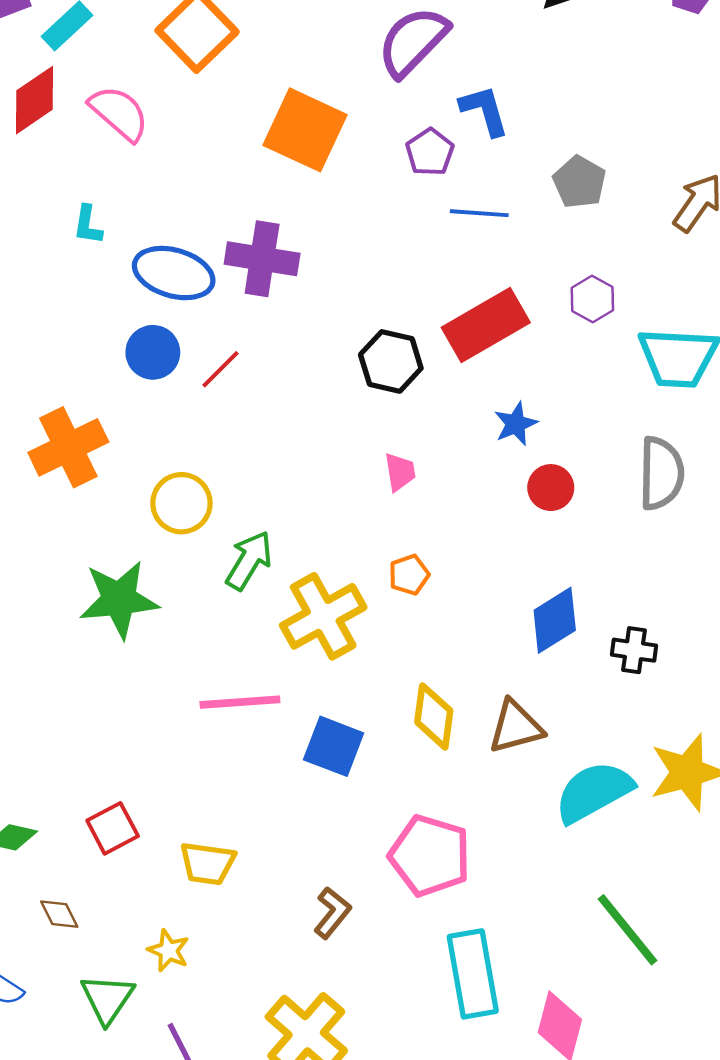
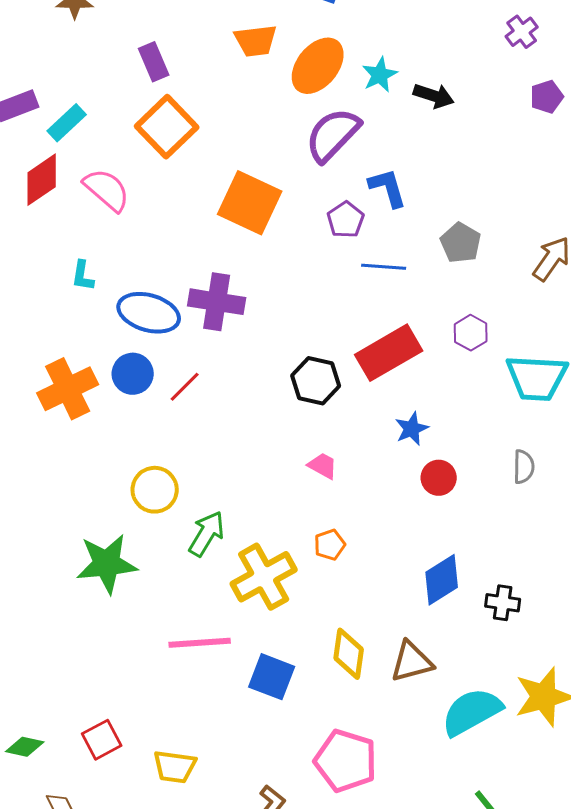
orange cross: (68, 447) -> (68, 389), moved
pink trapezoid: (400, 472) -> (323, 466), turned -52
gray semicircle: (661, 473) -> (524, 467), size x0.6

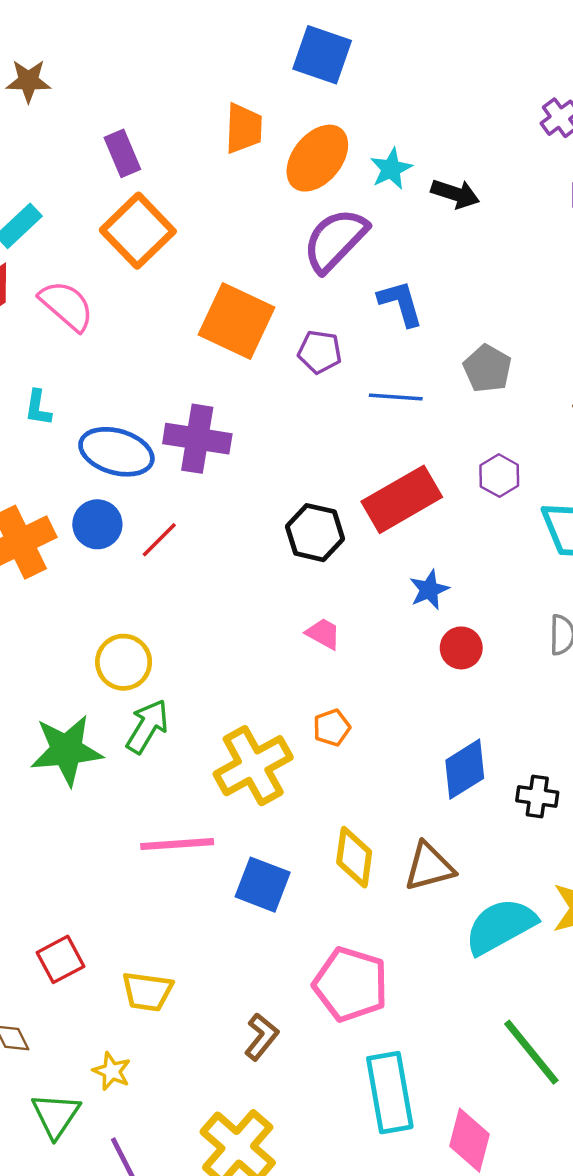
orange trapezoid: (256, 41) -> (244, 128), turned -81
purple pentagon: (346, 220) -> (320, 352), moved, turned -30
green arrow: (207, 534) -> (147, 726), moved

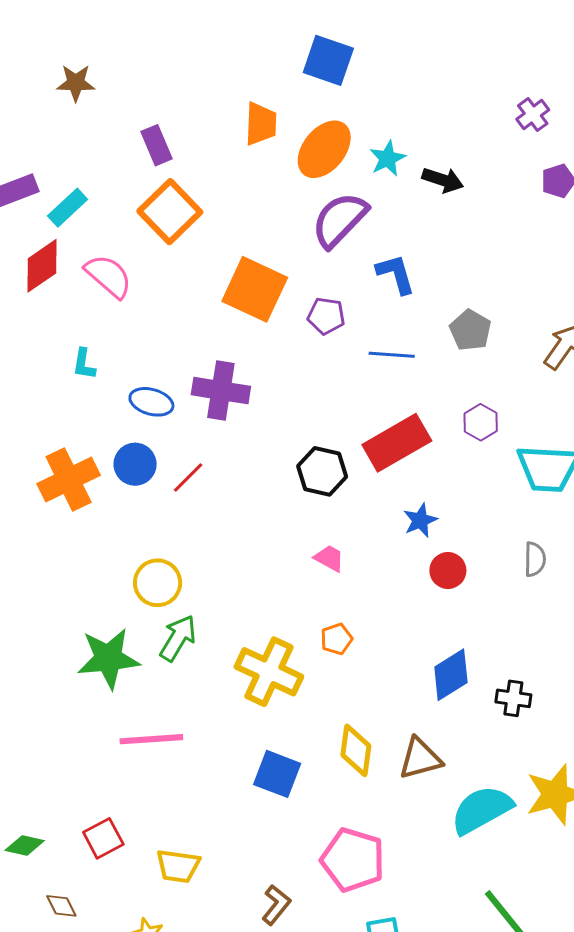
blue ellipse: (116, 452) -> (151, 402), size x0.7
yellow cross: (253, 766) -> (269, 672), turned -36
pink line: (177, 844) -> (151, 739), moved

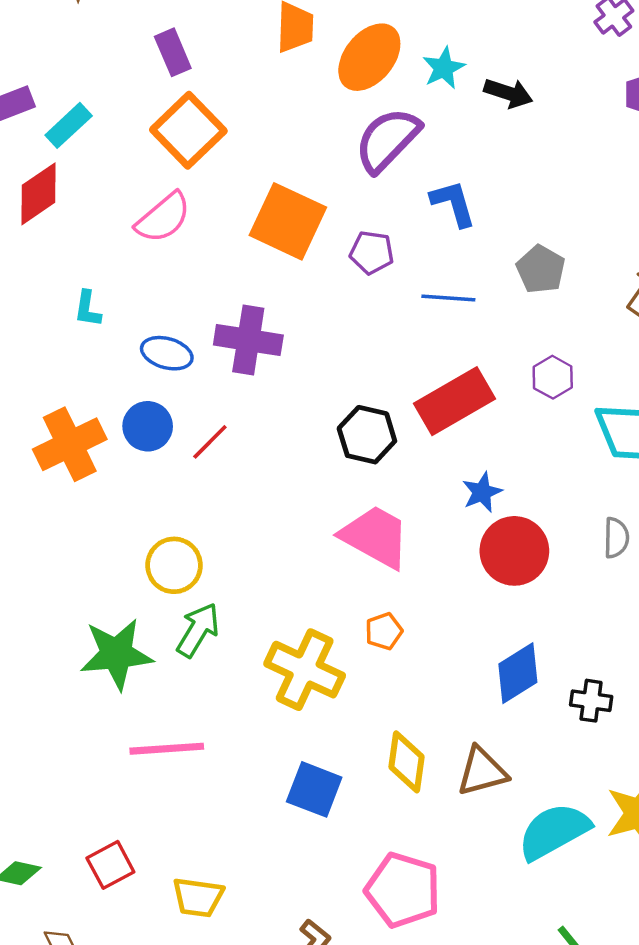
pink semicircle: (108, 276) -> (163, 218), moved, turned 99
pink trapezoid: (329, 558) -> (375, 537), size x2.0
red circle: (448, 570) -> (514, 551), size x1.6

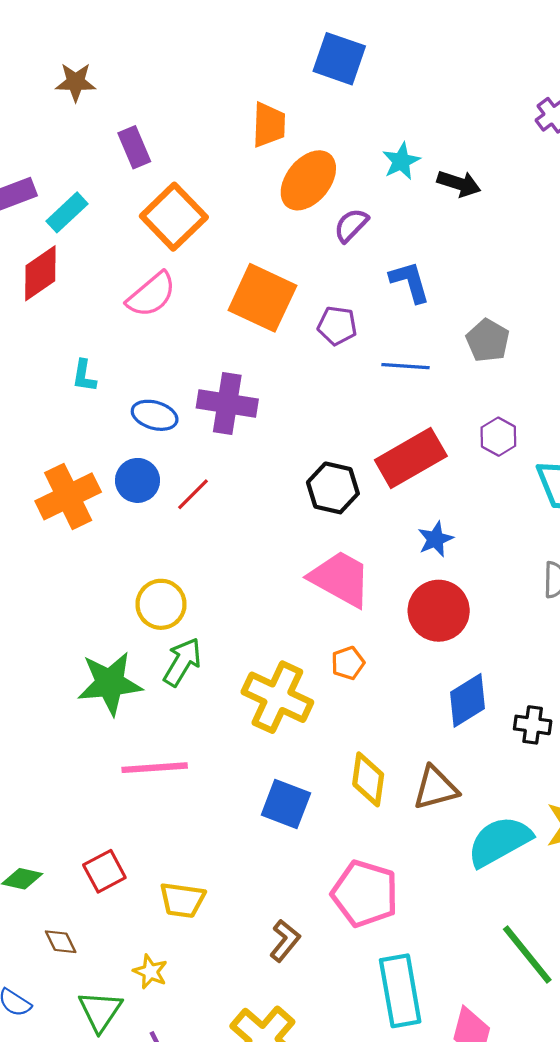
purple rectangle: (173, 52) -> (134, 147), moved
orange ellipse: (369, 57) -> (308, 180), moved
purple semicircle: (387, 140) -> (351, 225), size x0.6
red circle: (514, 551) -> (439, 611), moved

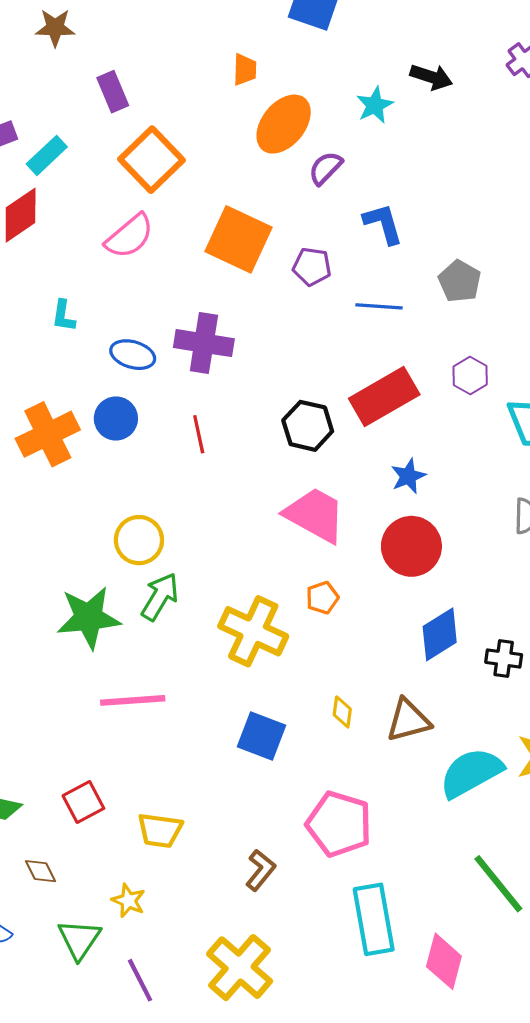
orange trapezoid: (269, 125) -> (245, 70), size x0.7
black arrow: (459, 184) -> (431, 77), moved
red line: (193, 494) -> (199, 434), moved, turned -57
yellow diamond: (368, 779) -> (342, 712), size x0.6

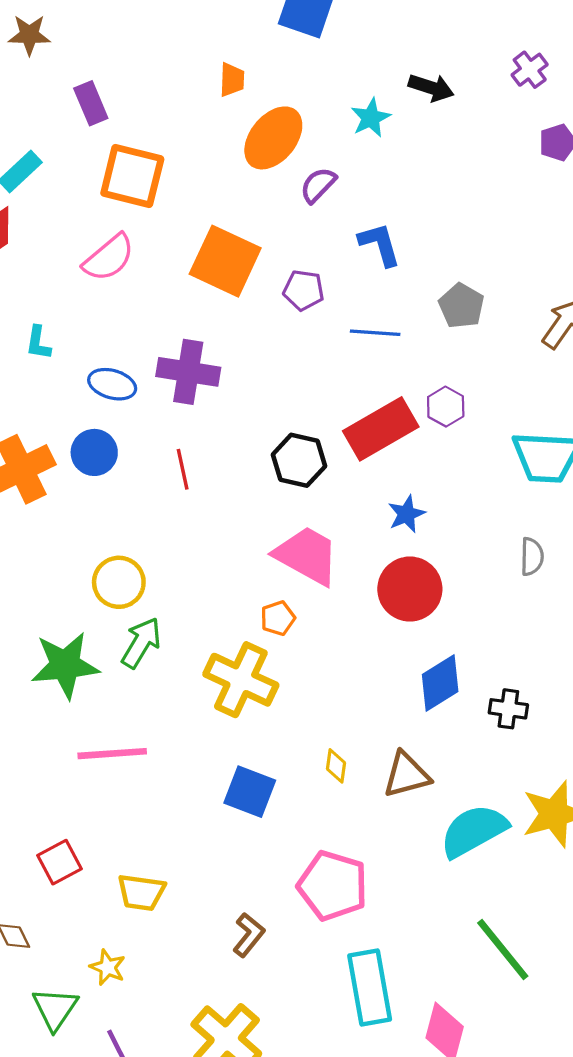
orange square: (152, 160) -> (132, 176), turned -32
purple hexagon: (470, 376) -> (446, 407), moved
orange pentagon: (322, 598) -> (278, 618), moved

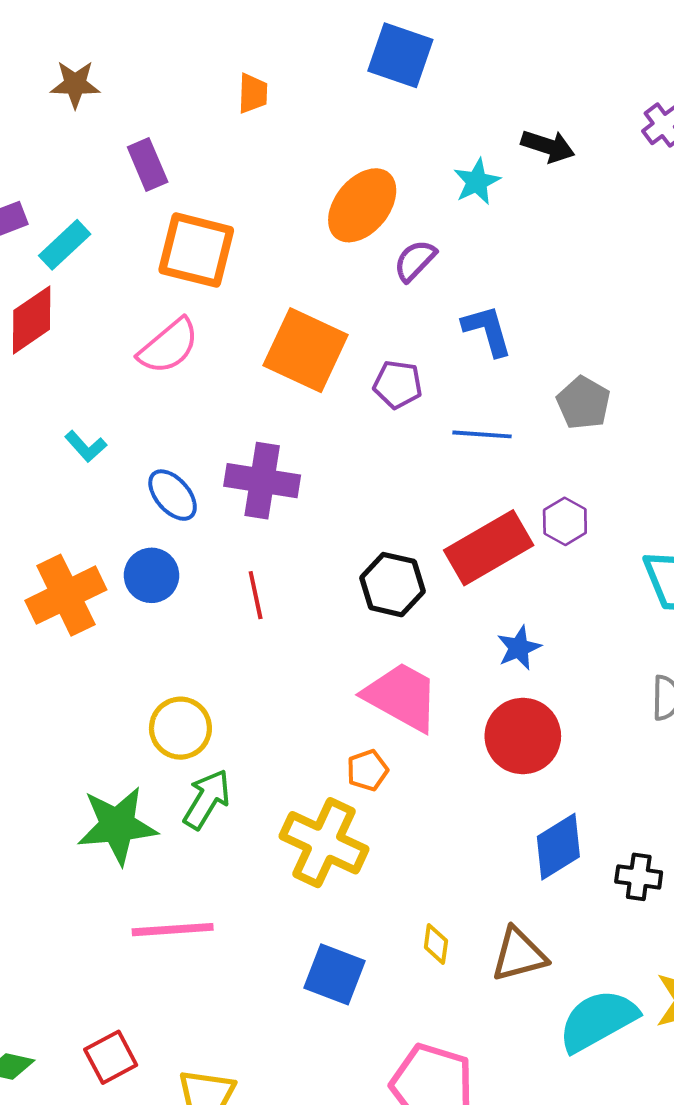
orange trapezoid: (232, 80) -> (253, 93), moved
cyan L-shape: (38, 343) -> (86, 446), turned -51
blue ellipse: (112, 384) -> (173, 495), turned 33

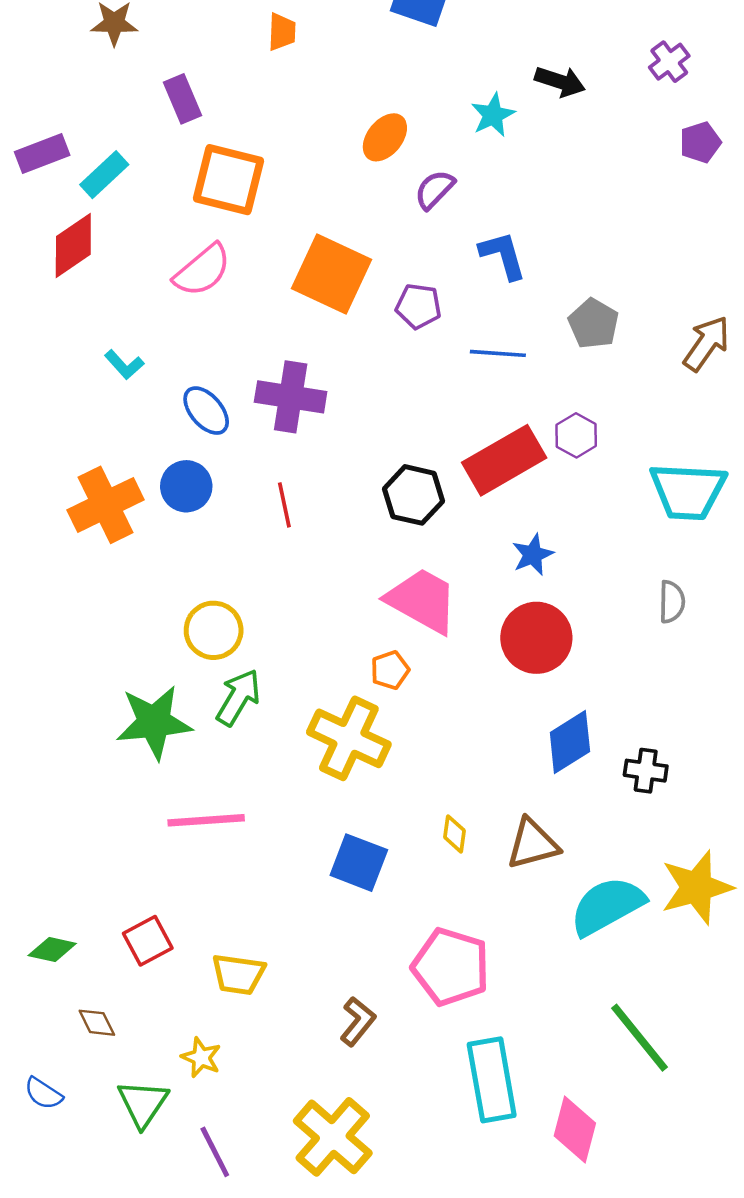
orange ellipse: (362, 205) -> (385, 137), size x0.7

